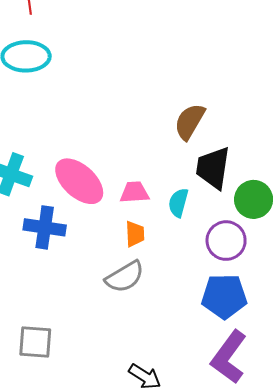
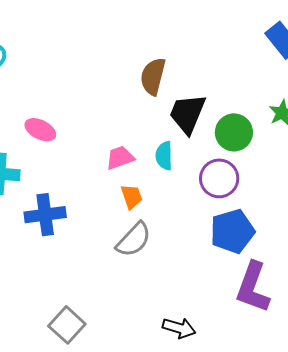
black trapezoid: (213, 168) -> (187, 114), turned 30
pink ellipse: (79, 181) -> (40, 130), moved, size x0.6
gray square: (35, 342) -> (67, 325), turned -36

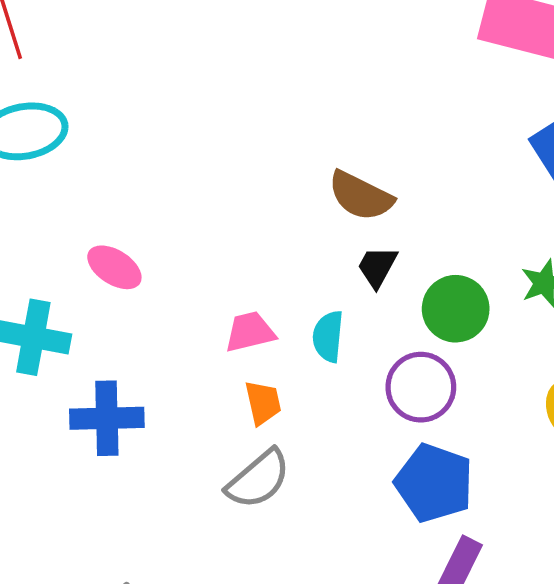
brown semicircle: (153, 76) -> (361, 196), moved, turned -84
black trapezoid: (187, 114) -> (377, 267), size x0.6
blue pentagon: (232, 231) -> (434, 483), turned 30

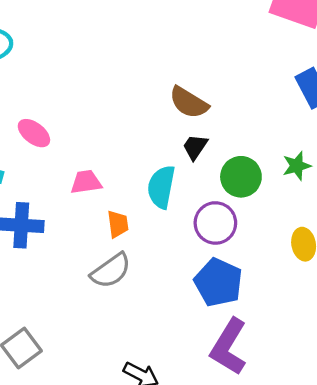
pink trapezoid: (250, 332) -> (86, 182), moved
cyan semicircle: (328, 336) -> (161, 187), size x1.4

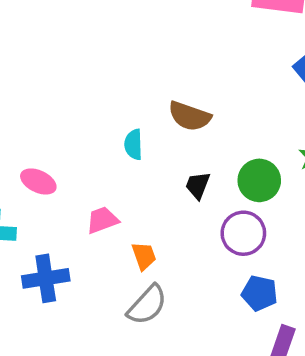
black trapezoid: (195, 147) -> (198, 185), moved
cyan semicircle: (161, 187) -> (134, 144), moved, size x0.7
blue pentagon: (218, 282) -> (260, 293), size x0.7

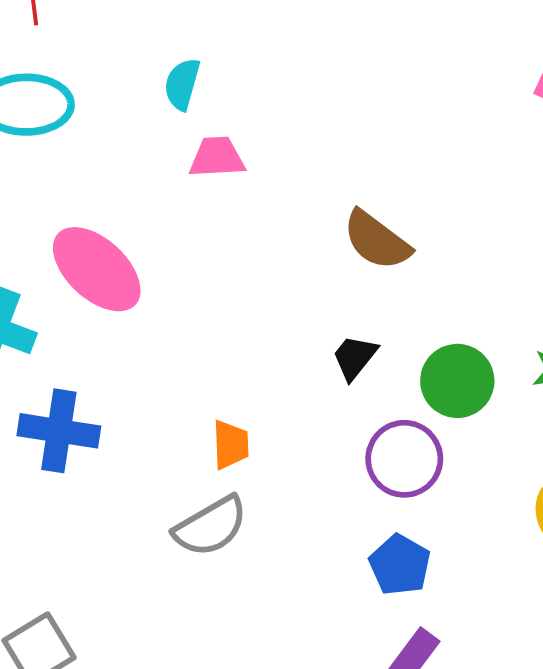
cyan semicircle: (134, 144) -> (182, 84), moved
pink ellipse: (38, 181) -> (97, 269), size x1.6
pink trapezoid: (102, 220) -> (217, 157), moved

